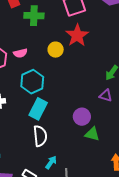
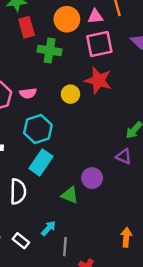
red star: (77, 35) -> (98, 80), turned -30
green triangle: (92, 134) -> (70, 195), moved
white semicircle: (40, 136) -> (18, 192), moved

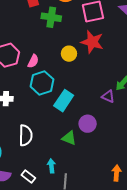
pink semicircle: (28, 93) -> (33, 61), moved, turned -56
purple triangle: (124, 156) -> (108, 96), moved
cyan rectangle: (41, 162) -> (64, 101), moved
cyan arrow: (48, 228) -> (51, 166), turned -48

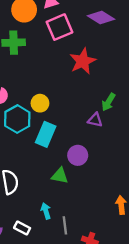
red star: (92, 42) -> (83, 61), moved, turned -30
yellow circle: (69, 54) -> (40, 103), moved

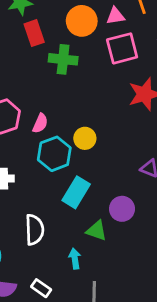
cyan rectangle: (46, 134) -> (76, 192), moved
cyan arrow: (46, 211) -> (75, 259), moved

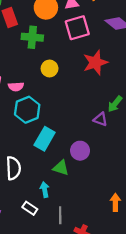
pink semicircle: (40, 123) -> (16, 87), turned 64
yellow circle: (85, 138) -> (50, 69), moved
white rectangle: (41, 288) -> (30, 208), moved

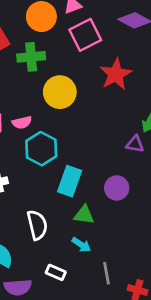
yellow circle: (50, 69) -> (60, 92), size x1.5
green triangle: (61, 168) -> (84, 215), moved
cyan arrow: (45, 190) -> (81, 245), turned 144
white rectangle: (30, 208) -> (56, 272), moved

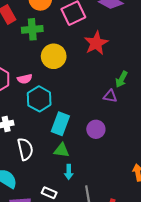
green triangle: (84, 215) -> (62, 150), moved
white semicircle: (37, 225) -> (25, 149), moved
cyan arrow: (81, 245) -> (69, 172), turned 56

